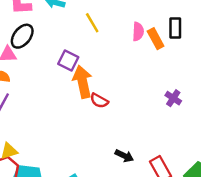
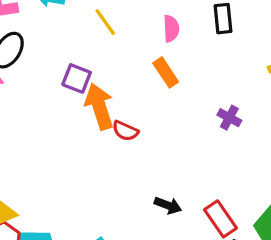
orange rectangle: (156, 39) -> (166, 72), moved

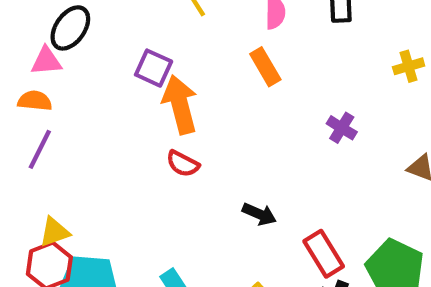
red semicircle: (125, 131) -> (183, 164), moved
black arrow: (168, 205) -> (259, 214), moved

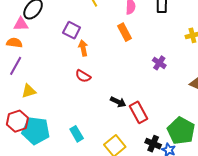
orange arrow: (180, 105) -> (83, 48), size x0.6
yellow triangle: (54, 232) -> (29, 91), moved
red rectangle: (324, 254) -> (138, 112), moved

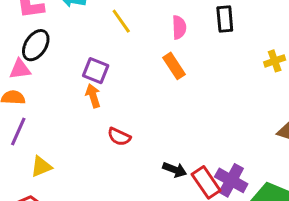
orange arrow: (83, 48) -> (93, 96), moved
purple cross: (159, 63) -> (231, 180), moved, size x1.5

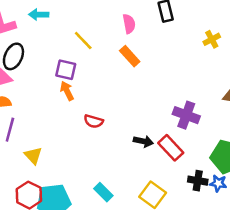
yellow line: (121, 21) -> (83, 41), moved
yellow triangle: (41, 167) -> (33, 156), turned -42
purple cross: (231, 180) -> (186, 115), moved

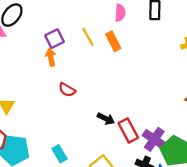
yellow line: (83, 41) -> (88, 37), moved
purple square: (66, 70) -> (54, 39), turned 36
purple cross: (186, 115) -> (154, 139), moved

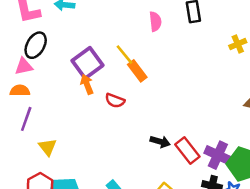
purple square: (54, 39) -> (88, 63), size x1.4
orange rectangle: (113, 41) -> (137, 71), moved
red semicircle: (67, 90) -> (115, 101), moved

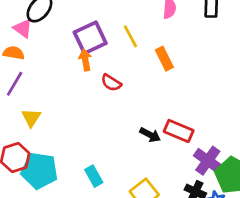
pink triangle: (24, 66) -> (23, 28), turned 36
orange rectangle: (137, 71) -> (164, 59), moved
red rectangle: (187, 150) -> (179, 131), moved, turned -40

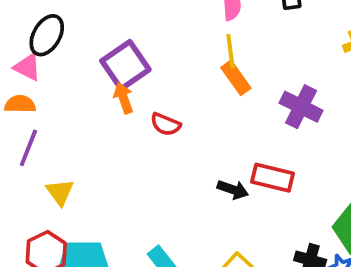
yellow line: (130, 36) -> (230, 51), moved, turned 30
purple cross: (208, 161) -> (301, 107), moved

